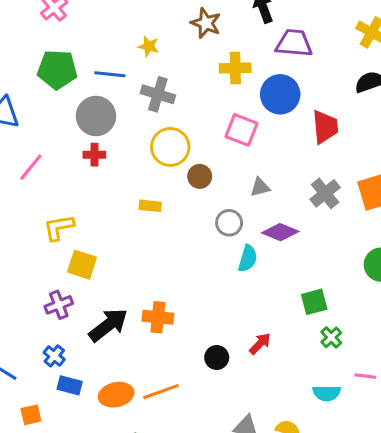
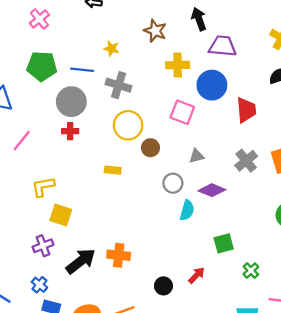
green square: (314, 302) -> (224, 243), moved

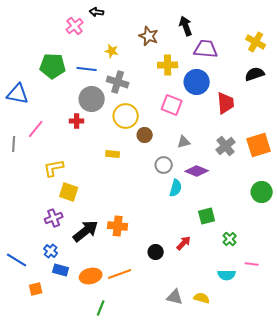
pink cross: (39, 19) -> (75, 26), moved
gray circle: (71, 102) -> (92, 99), moved

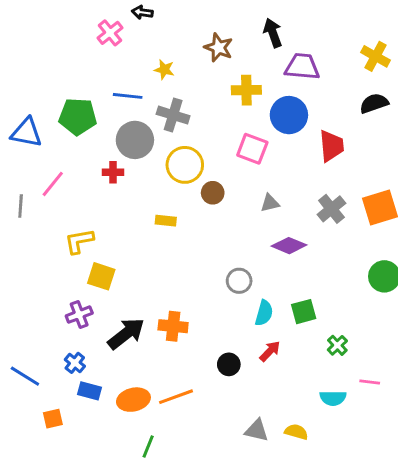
green pentagon: (53, 66) -> (78, 116), moved
gray circle: (164, 165) -> (239, 281), moved
cyan semicircle: (176, 188) -> (264, 313), moved

